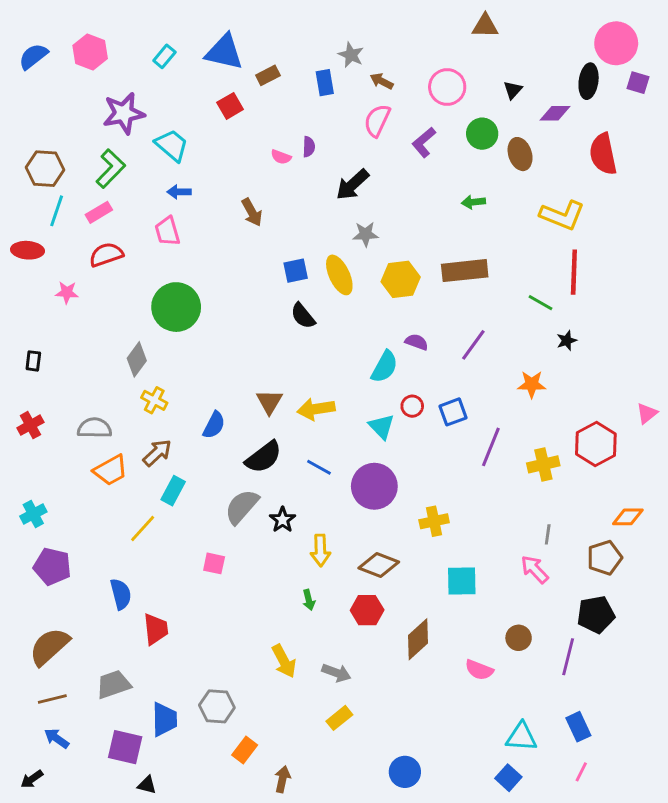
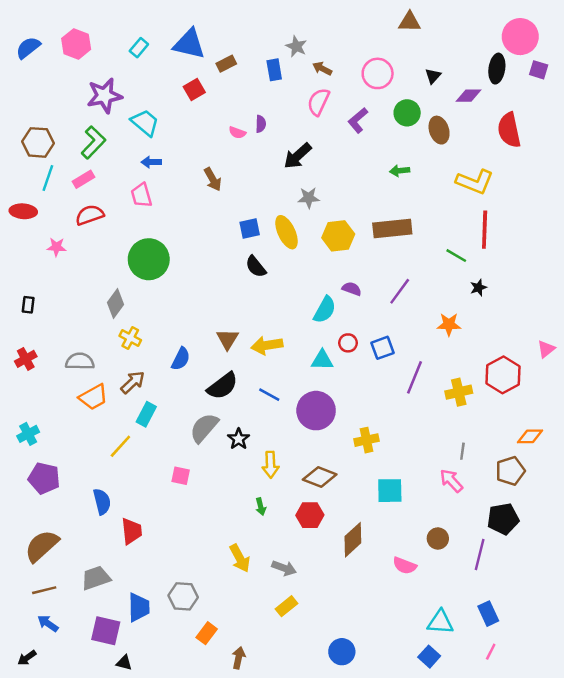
cyan triangle: (382, 427) -> (322, 360), turned -45

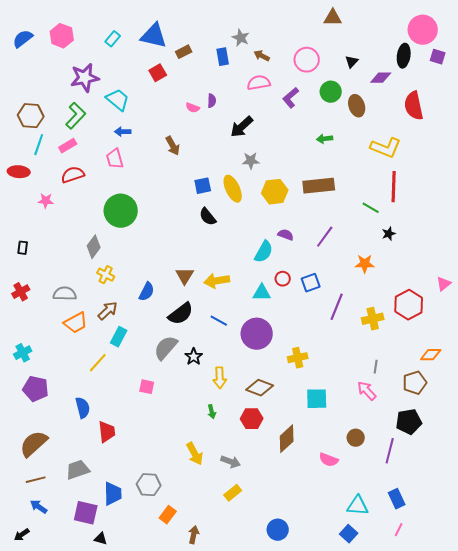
pink semicircle: (318, 102) -> (259, 83), turned 55

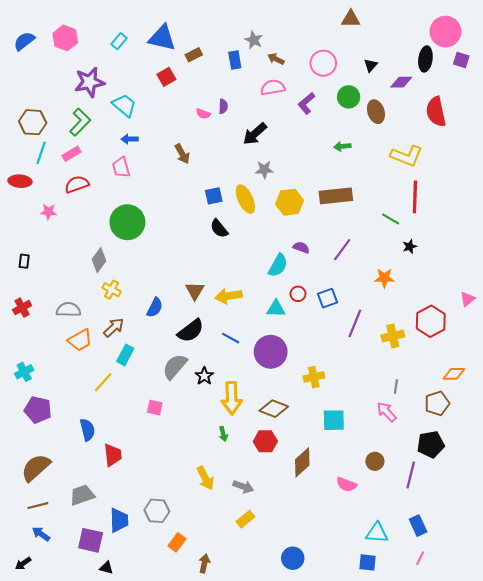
yellow arrow: (220, 378) -> (232, 398), size x1.4
blue square: (349, 534) -> (368, 562), turned -36

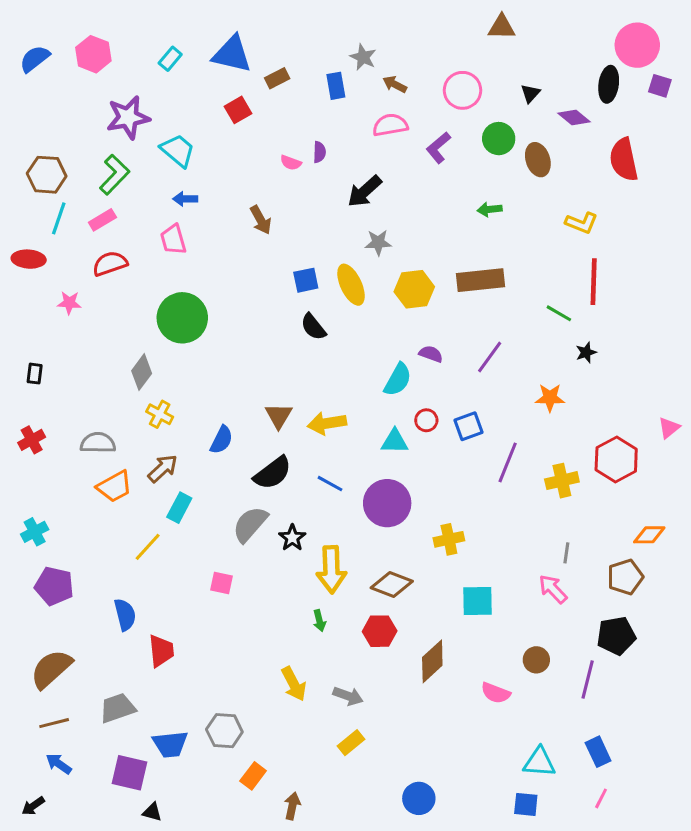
purple diamond: (401, 82) -> (574, 117), turned 40
yellow L-shape: (406, 156) -> (582, 223), size x0.7
blue trapezoid: (119, 520) -> (170, 744), turned 85

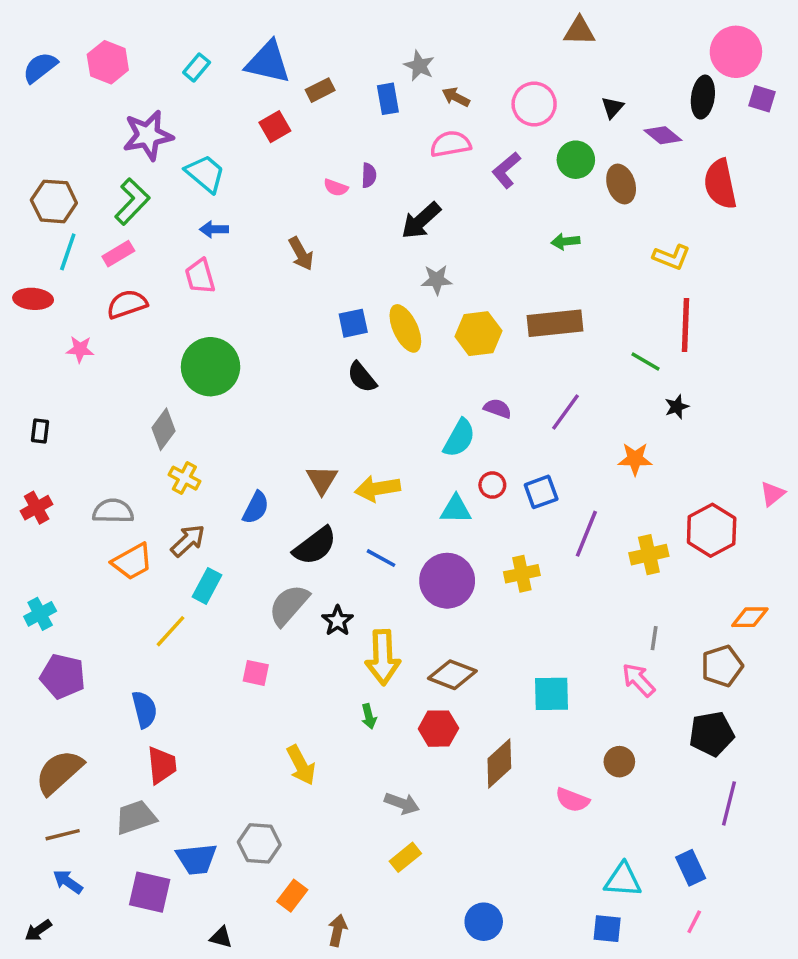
yellow cross: (449, 539) -> (522, 574), moved
red trapezoid: (161, 651) -> (162, 765), moved
purple line: (588, 679) -> (729, 803), moved
yellow arrow: (294, 684) -> (301, 765), moved
black triangle: (152, 812) -> (221, 937), moved

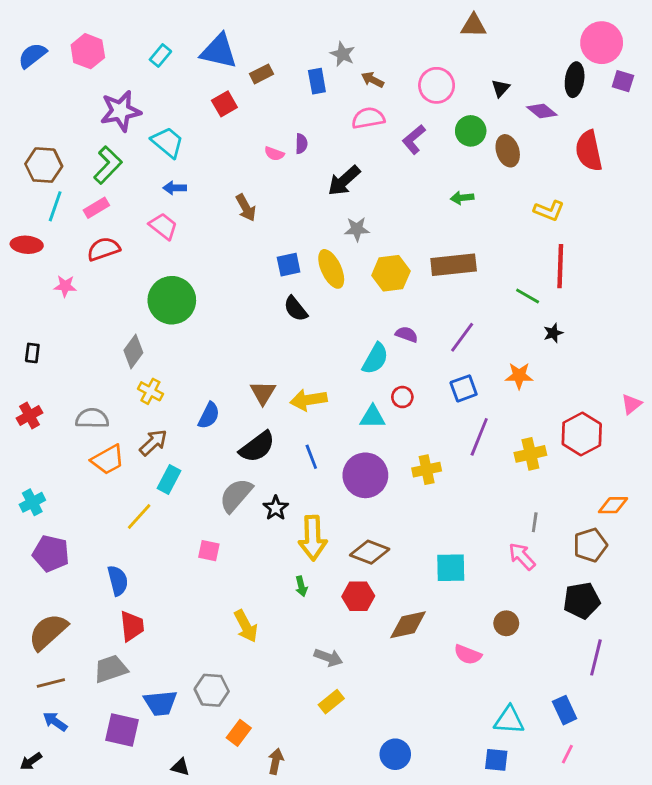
pink trapezoid: (200, 276) -> (163, 226), turned 144
blue square: (541, 492) -> (464, 388), moved
blue line: (381, 558) -> (311, 457), turned 40
brown diamond: (499, 763) -> (408, 625), turned 30

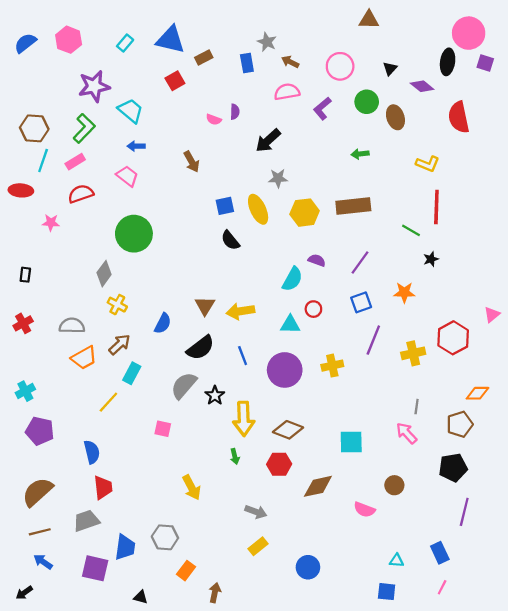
blue trapezoid: (160, 703) -> (125, 547), turned -76
cyan triangle: (509, 720) -> (397, 561), size x0.6
blue circle: (395, 754) -> (308, 567), moved

